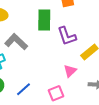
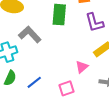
purple L-shape: (67, 36) -> (95, 23), moved

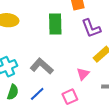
gray L-shape: (30, 34) -> (42, 66), moved

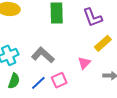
pink square: (70, 97) -> (59, 80), moved

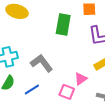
pink square: (59, 80) -> (67, 92), moved, turned 35

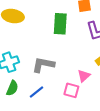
gray L-shape: (42, 63) -> (43, 65), turned -35

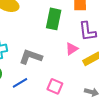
pink triangle: (84, 76) -> (72, 49), moved

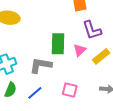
green rectangle: (54, 19) -> (58, 44), moved

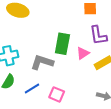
pink square: (70, 90) -> (57, 94), moved

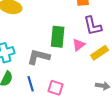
blue line: (32, 89) -> (31, 84), turned -70

